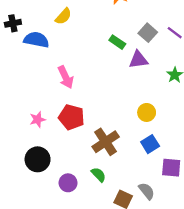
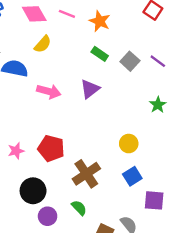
green rectangle: (117, 42) -> (100, 54), moved
purple triangle: (138, 60) -> (90, 89), moved, turned -30
pink arrow: (66, 77) -> (49, 91), moved, turned -50
black circle: (38, 159) -> (33, 191), moved

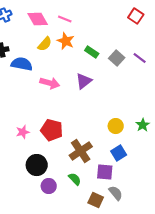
orange star: (100, 21) -> (66, 41), moved
green star: (158, 105) -> (143, 125), moved
purple square: (154, 200) -> (105, 172), moved

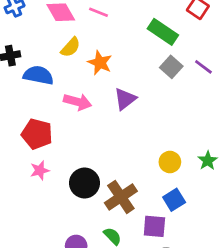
orange star: (66, 41) -> (100, 63), moved
green rectangle: (92, 52) -> (163, 32), moved, size x1.5
red pentagon: (52, 130) -> (37, 134), moved
black circle: (37, 165) -> (85, 183), moved

